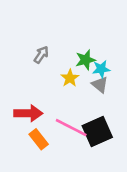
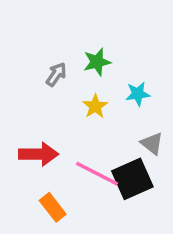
green star: (86, 60) -> (97, 62), moved
gray triangle: (100, 85) -> (152, 143), moved
orange rectangle: (39, 139) -> (53, 207), moved

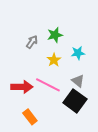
gray triangle: (152, 143) -> (78, 81), moved
pink line: (97, 174) -> (48, 85), moved
black square: (132, 179) -> (75, 101), turned -30

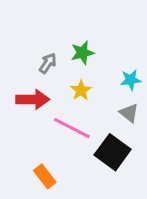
cyan star: (78, 53) -> (131, 80), moved
gray triangle: (78, 81) -> (129, 113), moved
red arrow: (22, 87) -> (33, 99), moved

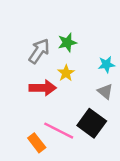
gray arrow: (48, 63) -> (39, 51), size x1.5
red arrow: (33, 99) -> (43, 88), moved
pink line: (72, 128) -> (59, 131), moved

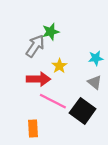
green star: (67, 42) -> (51, 32), moved
pink line: (59, 131) -> (53, 101), moved
orange rectangle: (37, 143) -> (33, 129), turned 35

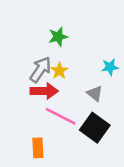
gray arrow: (35, 46) -> (40, 70), moved
yellow star: (59, 66) -> (59, 71), moved
gray triangle: (95, 82) -> (95, 94), moved

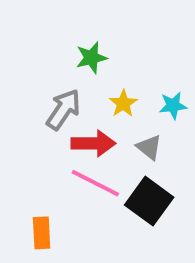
yellow star: (59, 71) -> (123, 104), moved
red arrow: (44, 91) -> (93, 143), moved
orange rectangle: (38, 148) -> (42, 233), moved

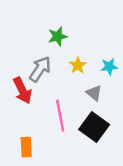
red arrow: (93, 143) -> (22, 90), moved, turned 64
pink line: (95, 183) -> (60, 116), turned 52

